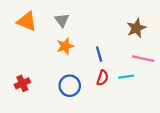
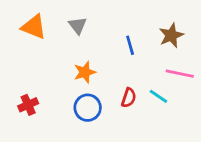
orange star: (65, 46) -> (85, 72), moved
blue line: (99, 54) -> (130, 45), moved
cyan line: (126, 77) -> (158, 96), turned 42

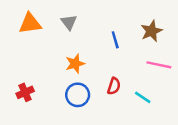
orange triangle: (34, 27) -> (30, 24), turned -30
cyan line: (158, 96) -> (143, 97), moved

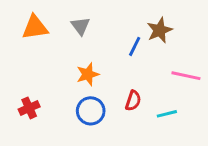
brown star: (151, 31) -> (160, 30), moved
blue line: (115, 40) -> (135, 46), turned 42
cyan line: (143, 97) -> (167, 114), turned -48

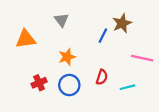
orange triangle: (35, 27) -> (26, 39), moved
red cross: (29, 108) -> (39, 83), moved

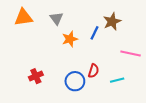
orange triangle: (26, 39) -> (23, 17), moved
orange star: (67, 57) -> (70, 39), moved
blue circle: (69, 85) -> (75, 81), moved

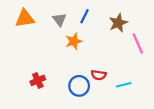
blue line: (95, 33) -> (85, 16), moved
pink line: (131, 53) -> (138, 43), moved, turned 54
red semicircle: (93, 71) -> (99, 75), turned 80

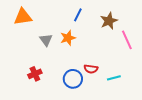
gray triangle: (59, 20) -> (46, 40), moved

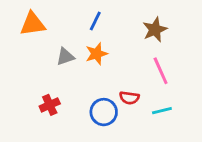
blue line: (78, 15) -> (95, 21), moved
gray triangle: (46, 40) -> (65, 57), turned 48
pink line: (127, 40) -> (161, 71), moved

